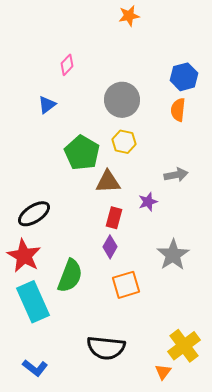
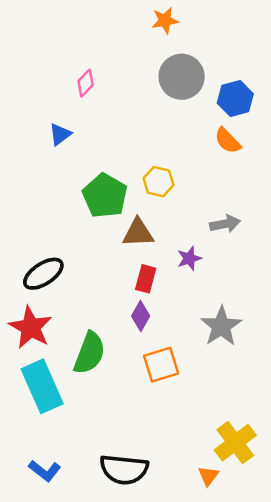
gray circle: (122, 100) -> (182, 77), moved
orange semicircle: (178, 110) -> (228, 141), turned -50
black semicircle: (106, 348) -> (124, 469), moved

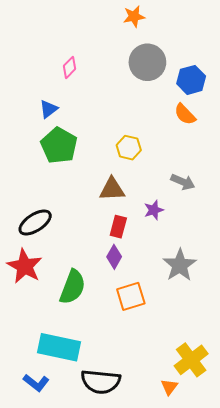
green pentagon: (105, 196) -> (59, 145), moved
gray arrow: (225, 224) -> (183, 182), turned 35
cyan rectangle: (42, 386) -> (59, 347), moved, turned -54

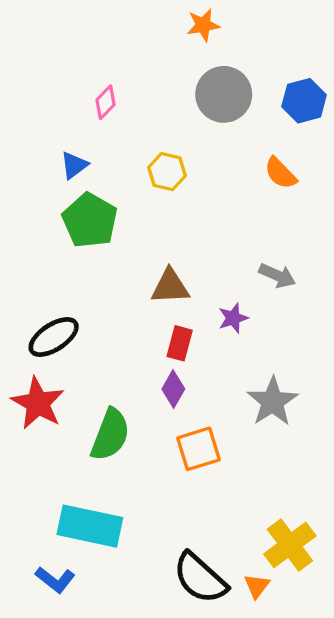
blue hexagon: (191, 80) -> (304, 101), moved
yellow hexagon: (129, 148) -> (167, 172), moved
black semicircle: (101, 382) -> (200, 578), moved, turned 36

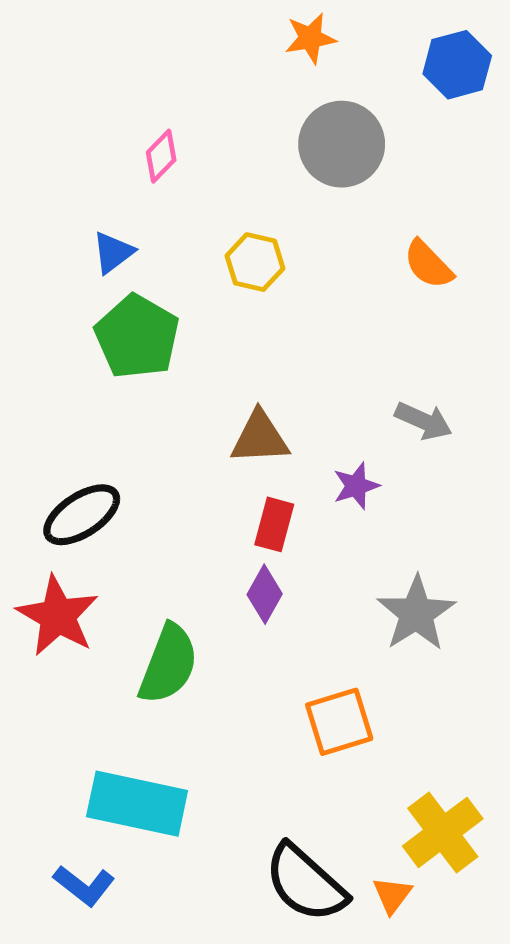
blue hexagon: (304, 101) -> (457, 65), moved
orange square: (199, 449) -> (339, 722), moved

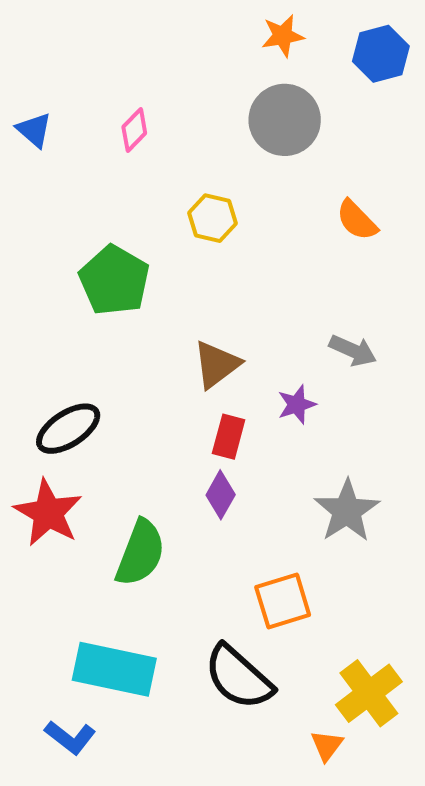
orange star: (310, 38) -> (283, 36), moved
blue triangle: (113, 252) -> (34, 130), moved, turned -42
brown triangle: (260, 438) -> (217, 364), turned -34
black semicircle: (306, 883) -> (239, 677), moved

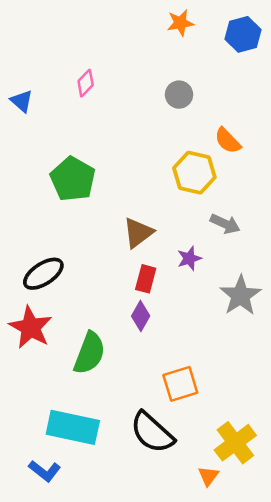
gray circle: (285, 120) -> (179, 95), moved, size x0.6
blue triangle: (34, 130) -> (22, 101), moved
yellow hexagon: (212, 218) -> (194, 173), moved, size x1.4
gray star: (347, 511) -> (240, 296), moved

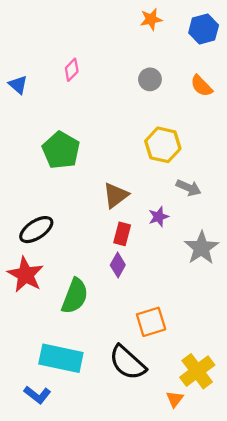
orange semicircle: (228, 141) -> (201, 86), moved

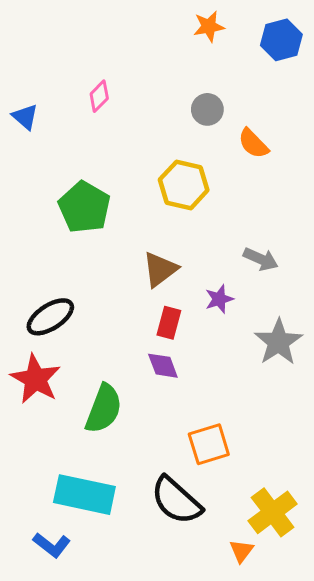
orange semicircle: (201, 86) -> (253, 144), moved
yellow hexagon: (163, 145) -> (184, 185), moved
purple diamond: (118, 265) -> (163, 366), turned -50

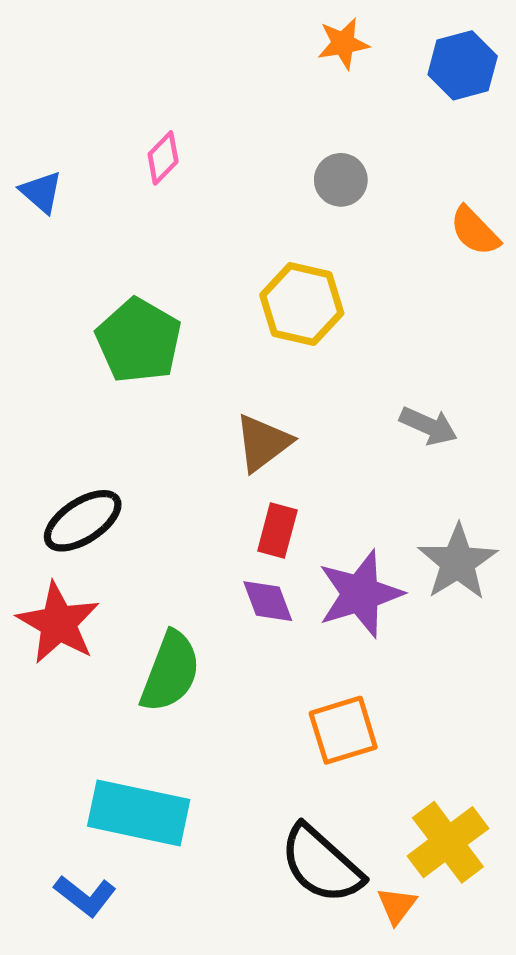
orange semicircle: (253, 144) -> (475, 231), moved
purple star: (219, 299) -> (360, 594), moved, size x1.8
black semicircle: (176, 501) -> (321, 864), moved

